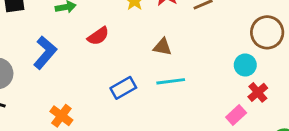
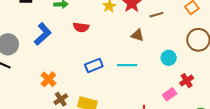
red semicircle: (98, 36) -> (81, 27), turned 35
brown triangle: (162, 47) -> (137, 35), moved
cyan circle: (245, 65) -> (169, 58), moved

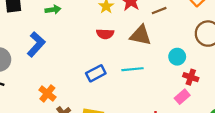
red semicircle: (81, 27) -> (105, 34), moved
brown triangle: (137, 35) -> (140, 35), size x1.5
red cross: (187, 81) -> (191, 77), moved, turned -32

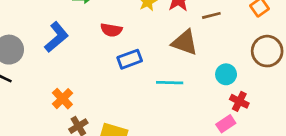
red semicircle: (105, 34) -> (111, 30), moved
blue rectangle: (96, 73) -> (130, 59), moved

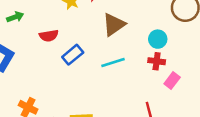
brown triangle: (185, 43) -> (114, 25), turned -35
red cross: (239, 101) -> (157, 61), moved

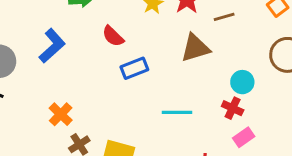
red semicircle: (49, 36) -> (113, 36), turned 36
cyan line: (113, 62) -> (177, 112), moved

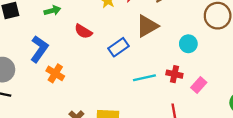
blue rectangle: (134, 68) -> (119, 47), moved
red cross: (233, 108) -> (174, 74), moved
orange cross: (61, 114) -> (55, 73), moved

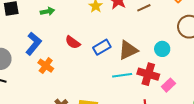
brown triangle: (147, 26) -> (128, 50), moved
red semicircle: (83, 31) -> (73, 42), moved
red cross: (174, 74) -> (148, 74), size x1.5

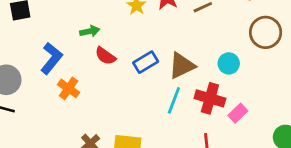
green arrow: (47, 11) -> (90, 31), moved
cyan line: (122, 75) -> (174, 100), turned -60

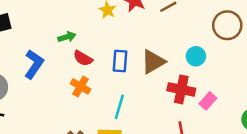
blue rectangle: (146, 62) -> (120, 61), turned -50
orange cross: (69, 88) -> (81, 86), moved
cyan line: (174, 100) -> (119, 107), moved

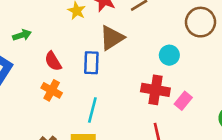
green arrow: (67, 37) -> (22, 35), moved
red semicircle: (83, 58) -> (53, 61), turned 30
brown triangle: (153, 62) -> (112, 38), moved

